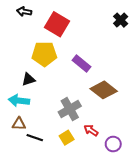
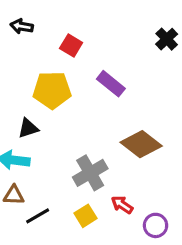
red square: (57, 24) -> (71, 45), size x0.6
purple rectangle: (81, 63) -> (111, 84), moved
black line: (35, 138) -> (38, 216), turned -49

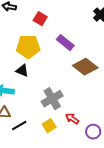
black triangle: (28, 128) -> (22, 71), moved, turned 40
brown diamond: (141, 144) -> (85, 67), moved

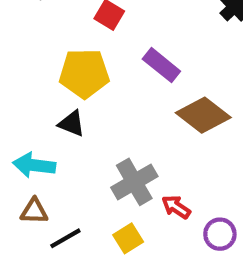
red arrow: (72, 119) -> (176, 207), moved
purple circle: (93, 132) -> (220, 234), moved

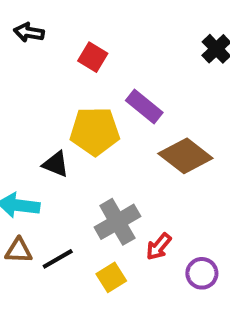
yellow pentagon: (84, 73) -> (95, 131), moved
red arrow: (176, 207) -> (159, 247), turned -84
black line: (65, 238) -> (58, 259), moved

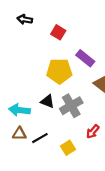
black triangle: (56, 164) -> (47, 101), moved
gray cross: (117, 222) -> (71, 106), moved

